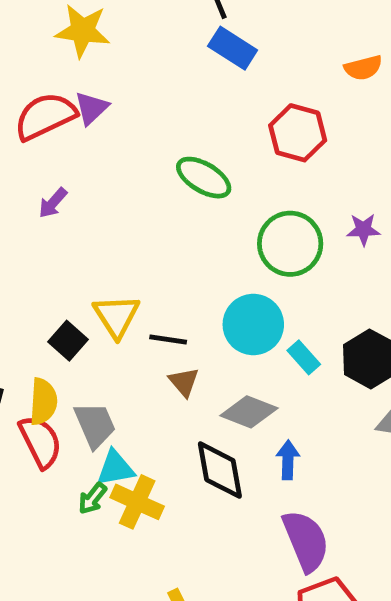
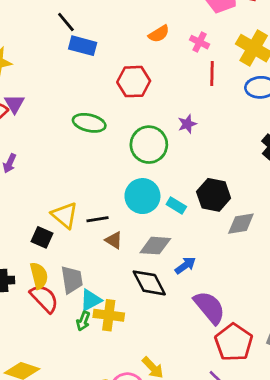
gray trapezoid: (95, 425) -> (72, 280), turned 32
blue arrow: (288, 460) -> (185, 265), turned 70

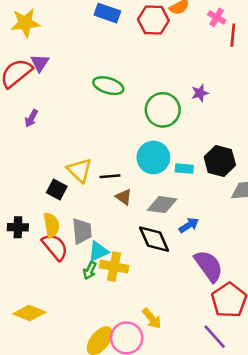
red line: (212, 73) -> (233, 35), moved
red hexagon: (134, 82) -> (153, 20), moved
cyan rectangle: (176, 206) -> (184, 169), turned -30

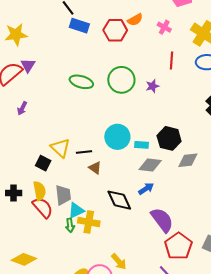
red line: (233, 35) -> (171, 61), moved
green circle: (163, 110) -> (121, 80), moved
gray diamond: (162, 205) -> (150, 165), moved
green arrow: (90, 270) -> (70, 225), turned -32

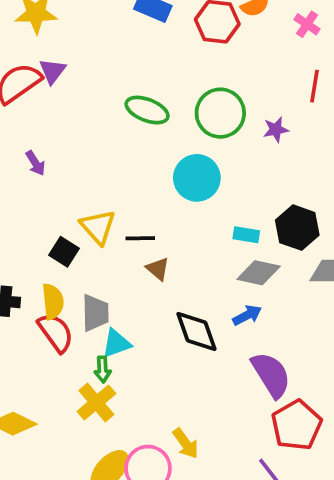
purple arrow: (22, 108) -> (35, 163), moved, turned -64
cyan circle: (117, 137) -> (197, 178), moved
yellow cross: (89, 222) -> (96, 402), moved, turned 35

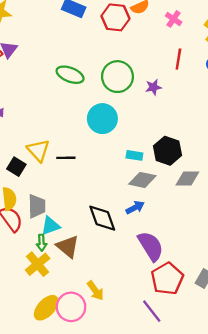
brown triangle: (158, 269) -> (68, 247), moved, size x1.5

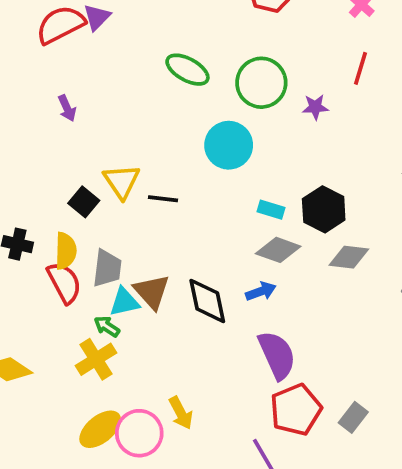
green arrow: (42, 243) -> (107, 327), turned 119
brown triangle: (68, 247) -> (152, 292), moved

